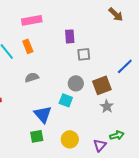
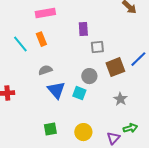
brown square: (102, 85) -> (115, 67), moved
blue triangle: (43, 114) -> (56, 90), moved

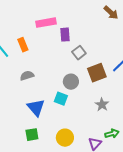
pink rectangle: (45, 13) -> (46, 23), moved
gray square: (97, 47) -> (79, 53), turned -32
blue triangle: (56, 90) -> (36, 108), moved

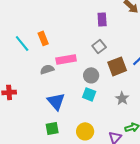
pink rectangle: (46, 23) -> (66, 59), moved
purple rectangle: (65, 35) -> (102, 19), moved
cyan square: (61, 99) -> (89, 94), moved

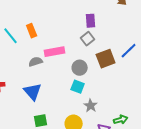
purple rectangle: (102, 19) -> (91, 21), moved
gray star: (122, 98) -> (91, 106), moved
blue triangle: (56, 101) -> (33, 92), moved

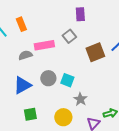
gray square: (88, 39) -> (69, 36), moved
gray circle: (80, 68) -> (48, 78), moved
blue triangle: (33, 92) -> (22, 85), turned 42

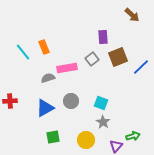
brown square: (95, 52) -> (118, 57), moved
cyan square: (67, 80) -> (101, 103), moved

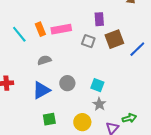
gray square: (92, 59) -> (88, 41), turned -32
pink rectangle: (67, 68) -> (61, 29), moved

